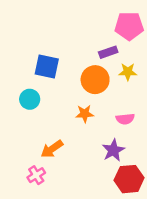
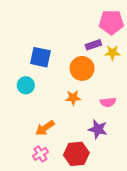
yellow star: (128, 72) -> (112, 53), moved
purple star: (113, 150) -> (98, 129), turned -30
pink cross: (36, 175) -> (40, 154), moved
red hexagon: (129, 179) -> (76, 154), moved

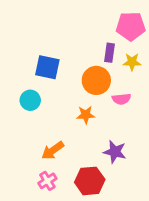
purple rectangle: (93, 45) -> (110, 53), turned -63
pink semicircle: (108, 102) -> (121, 99), moved

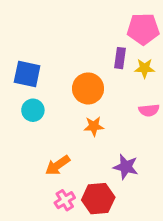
blue square: (47, 67) -> (27, 74), moved
orange circle: (96, 80) -> (88, 88), moved
pink semicircle: (121, 99) -> (149, 110), moved
pink cross: (47, 181) -> (65, 200), moved

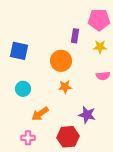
purple rectangle: (120, 58) -> (75, 36), moved
cyan circle: (33, 110) -> (23, 89), moved
pink cross: (65, 200) -> (28, 138), moved, turned 32

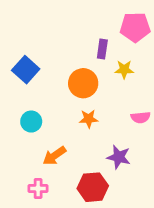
yellow star: (100, 47) -> (124, 70), moved
blue square: (19, 51) -> (26, 70), turned 30
pink semicircle: (103, 76) -> (141, 117), moved

